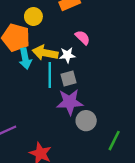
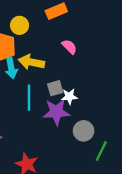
white star: (67, 55) -> (69, 96), moved
cyan line: (50, 75) -> (29, 98), moved
gray circle: (86, 121) -> (84, 131), moved

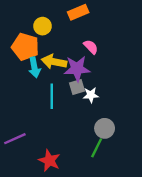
purple star: (56, 112) -> (77, 69), moved
green line: (101, 151) -> (97, 148), moved

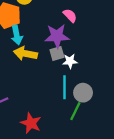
yellow arrow: (54, 62) -> (25, 54), moved
cyan line: (52, 96) -> (65, 87), moved

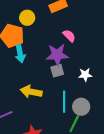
yellow arrow: (25, 54) -> (31, 92), moved
white star: (70, 61) -> (85, 75), moved

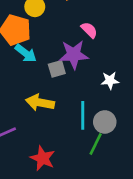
cyan arrow: (20, 54) -> (26, 53), turned -42
gray square: (57, 71) -> (57, 69), moved

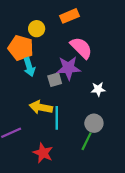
pink semicircle: (89, 30) -> (81, 48), size x1.6
cyan arrow: (26, 53) -> (29, 67), turned 36
cyan line: (83, 115) -> (57, 118), moved

